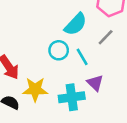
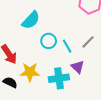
cyan semicircle: (76, 24) -> (31, 20), moved
gray line: (106, 37) -> (88, 42), moved

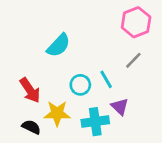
cyan circle: (49, 41) -> (80, 85), moved
gray line: (88, 42) -> (133, 60), moved

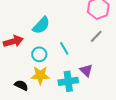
cyan line: (106, 79) -> (64, 48), moved
cyan circle: (80, 85) -> (39, 54), moved
red arrow: (30, 90) -> (13, 41), moved, turned -72

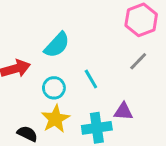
purple triangle: (86, 70) -> (123, 112), turned -40
yellow star: (40, 75) -> (55, 119), turned -30

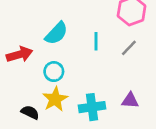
cyan line: (91, 79) -> (96, 41), moved, turned 30
purple triangle: (123, 112) -> (130, 100), moved

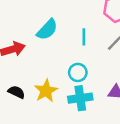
cyan circle: (54, 72) -> (78, 72), moved
black semicircle: (30, 112) -> (17, 92), moved

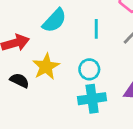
yellow star: (46, 91) -> (46, 67), moved
black semicircle: (17, 92) -> (19, 81), moved

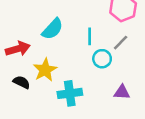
cyan circle: (89, 69) -> (102, 59), moved
cyan cross: (92, 99) -> (70, 93), moved

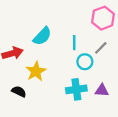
black semicircle: (21, 82) -> (19, 91), moved
cyan cross: (70, 93) -> (76, 89), moved

